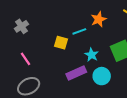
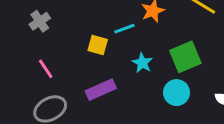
purple rectangle: (76, 73) -> (101, 90), moved
cyan circle: (102, 76) -> (177, 93), moved

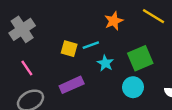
gray cross: (40, 21) -> (22, 29), size x1.5
cyan line: (124, 29) -> (91, 45), moved

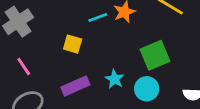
cyan line: (91, 45) -> (98, 17), moved
cyan star: (105, 63) -> (114, 79), moved

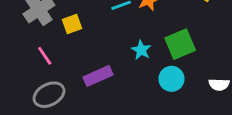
yellow square: (73, 44) -> (72, 24), moved, turned -36
cyan star: (114, 79) -> (141, 50), moved

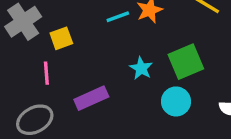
pink line: (45, 56) -> (46, 73), moved, turned 30

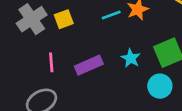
yellow square: (61, 38) -> (64, 19), moved
purple rectangle: (91, 98) -> (89, 65), moved

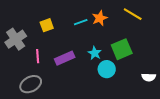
gray cross: (32, 19) -> (16, 39), moved
cyan circle: (160, 86) -> (107, 69), moved

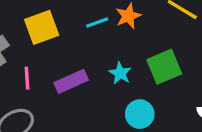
yellow square: (47, 25) -> (42, 27), size x1.5
cyan circle: (107, 69) -> (140, 114), moved

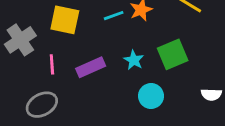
yellow square: (42, 27) -> (65, 20), turned 32

